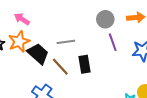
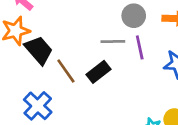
gray line: (66, 42) -> (113, 42), moved
black rectangle: (84, 64) -> (99, 72), turned 54

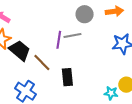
purple line: (140, 47) -> (59, 40), moved, turned 30
black rectangle: (99, 72) -> (67, 77), moved, turned -48

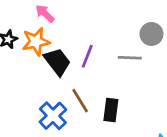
purple line: (59, 40) -> (87, 56), moved
brown line: (42, 62) -> (80, 101), moved

